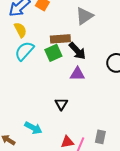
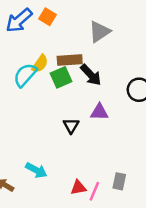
yellow semicircle: (20, 30) -> (40, 64), moved, turned 63
purple triangle: (77, 74) -> (99, 112), moved
black triangle: (61, 104) -> (71, 126), moved

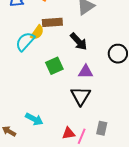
brown rectangle: (70, 60) -> (52, 22), moved
green square: (61, 77) -> (54, 66), moved
black triangle: (71, 126) -> (81, 96), moved, size x1.5

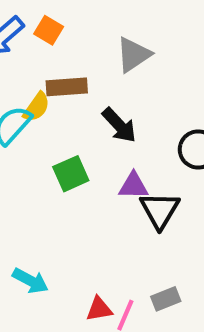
black triangle: (81, 96) -> (160, 210), moved
gray rectangle: (102, 128) -> (166, 299), turned 56

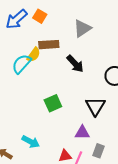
green square: (71, 174) -> (53, 103), moved
purple triangle: (133, 186) -> (82, 133), moved
gray rectangle: (166, 299) -> (98, 151), turned -48

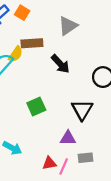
gray rectangle: (98, 151) -> (85, 158), turned 64

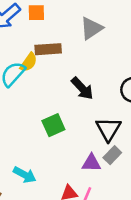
orange square: (22, 13) -> (36, 13), turned -32
black arrow: (60, 64) -> (82, 88), moved
gray rectangle: (85, 158) -> (112, 155), moved, turned -40

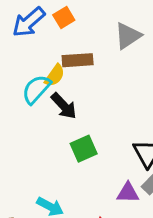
orange square: (36, 13) -> (64, 18), turned -30
black arrow: (82, 88) -> (64, 106), moved

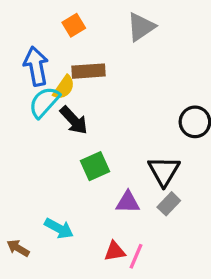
blue arrow: (29, 22) -> (36, 66), moved, turned 120
gray triangle: (128, 36) -> (141, 27), moved
purple triangle: (128, 193) -> (128, 202), moved

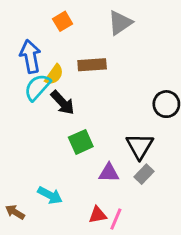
brown rectangle: (88, 71) -> (92, 65), moved

